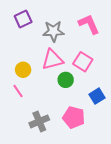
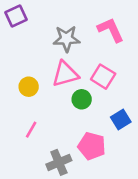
purple square: (23, 19) -> (16, 16), moved
pink line: (18, 91) -> (31, 130), moved, turned 64
gray cross: (39, 121) -> (59, 162), moved

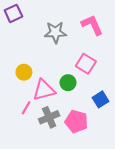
pink triangle: (65, 74) -> (44, 90), moved
gray cross: (59, 162) -> (49, 117), moved

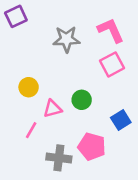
pink square: (86, 64) -> (112, 64), moved, turned 30
pink triangle: (44, 90) -> (53, 109), size x0.7
gray cross: (49, 117) -> (59, 158), moved, turned 30

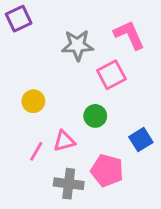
pink square: (112, 64) -> (111, 75), moved
pink triangle: (53, 109) -> (64, 141), moved

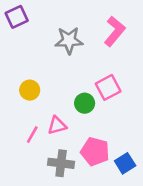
pink L-shape: (129, 35) -> (115, 31), turned 64
pink square: (111, 75) -> (108, 87), moved
blue square: (141, 140) -> (125, 163), moved

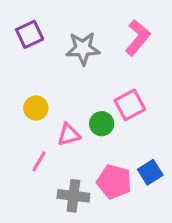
purple square: (17, 17) -> (30, 34), moved
pink triangle: (57, 125) -> (69, 135), moved
blue square: (125, 163) -> (150, 172), moved

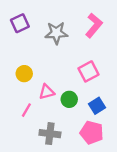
green circle: (102, 124) -> (69, 99), moved
blue square: (150, 172) -> (97, 106), moved
pink pentagon: (114, 182) -> (92, 133), moved

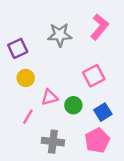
purple square: (20, 23) -> (18, 48), moved
pink pentagon: (92, 133) -> (97, 140), turned 30

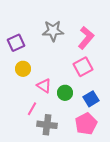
pink L-shape: (99, 27) -> (86, 38), moved
pink triangle: (50, 97) -> (44, 86), turned 49
pink line: (28, 117) -> (32, 109), moved

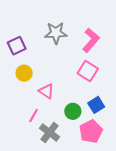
pink square: (83, 67) -> (88, 71), turned -30
green circle: (65, 93) -> (73, 111), moved
gray cross: (47, 125) -> (50, 132), turned 30

